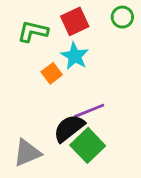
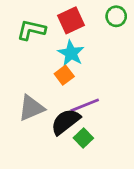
orange square: (52, 73) -> (64, 75), moved
green square: (88, 145) -> (83, 138), size x0.6
gray triangle: (27, 153) -> (31, 108), moved

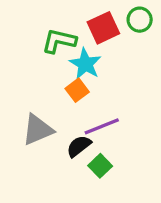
red square: (71, 20) -> (103, 28), moved
green L-shape: (31, 30) -> (59, 41), moved
black semicircle: (66, 122) -> (79, 146), size x0.7

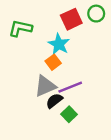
green L-shape: (59, 41) -> (20, 28), moved
gray triangle: (38, 130) -> (45, 86), moved

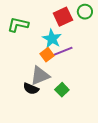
purple line: (70, 87) -> (62, 52), moved
black semicircle: (54, 101) -> (31, 89), moved, turned -119
green square: (69, 114) -> (62, 90), moved

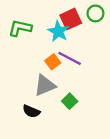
cyan star: (52, 39) -> (58, 31), moved
purple line: (62, 52) -> (70, 58), turned 50
black semicircle: (31, 89) -> (31, 111), moved

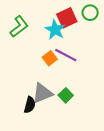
green L-shape: (20, 28) -> (19, 26), turned 130
gray triangle: (45, 85) -> (42, 93), moved
black semicircle: (31, 111) -> (30, 105), turned -98

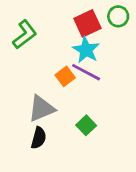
cyan star: (55, 30) -> (86, 50), moved
gray triangle: (42, 93) -> (41, 109), moved

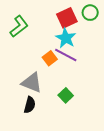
gray triangle: (41, 109) -> (32, 83), turned 45

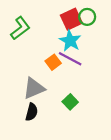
green circle: (90, 13) -> (87, 17), moved
gray triangle: (32, 83) -> (34, 88), turned -45

